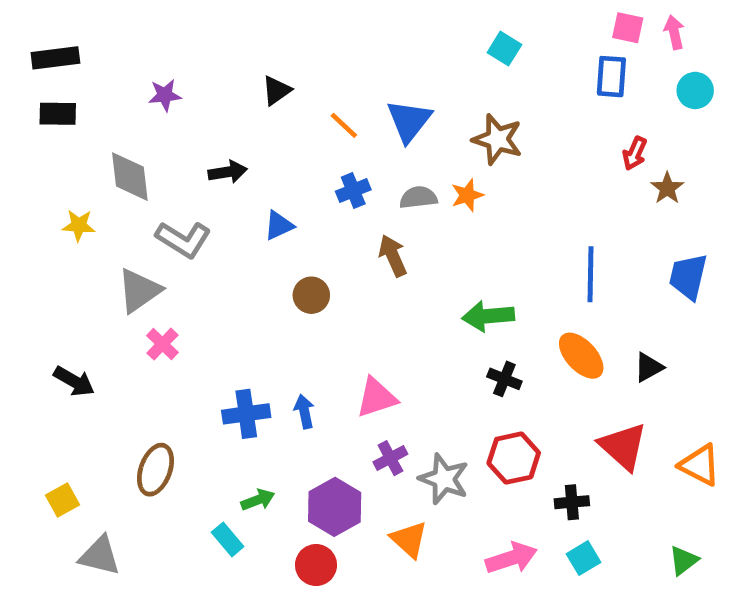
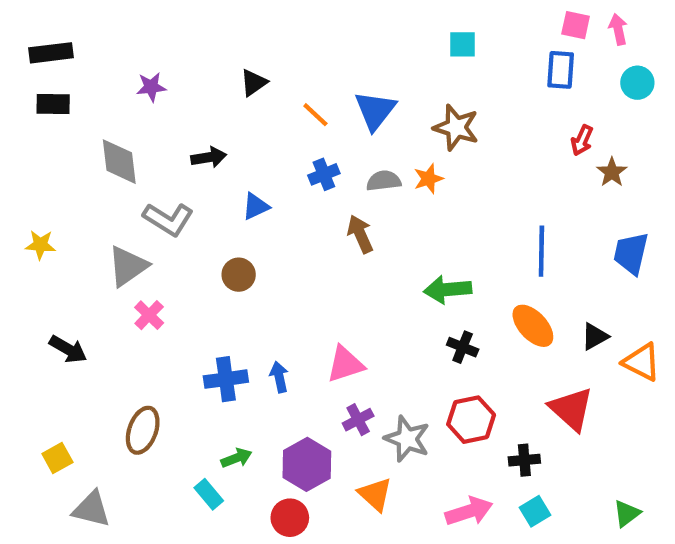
cyan square: (504, 49) -> (463, 44), turned -32
yellow star: (79, 225) -> (40, 245), moved
brown circle: (311, 295) -> (239, 275), moved
orange triangle: (700, 465) -> (642, 362), moved

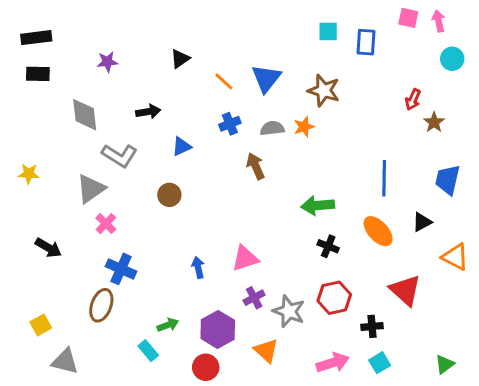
blue rectangle: (561, 70) -> (366, 42), moved
black triangle: (595, 336) -> (422, 222), moved
blue cross: (226, 379) -> (121, 269), moved, turned 32

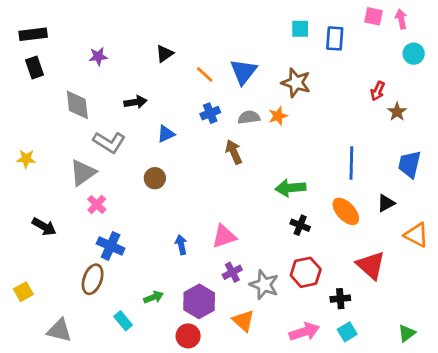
black rectangle: (38, 74) -> (34, 67), turned 70
yellow square: (41, 325) -> (23, 292), moved
cyan rectangle: (148, 351) -> (123, 321), moved

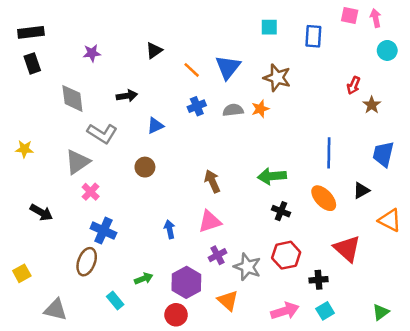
cyan square: (300, 29) -> (269, 27), moved
brown arrow: (234, 152) -> (212, 181), moved

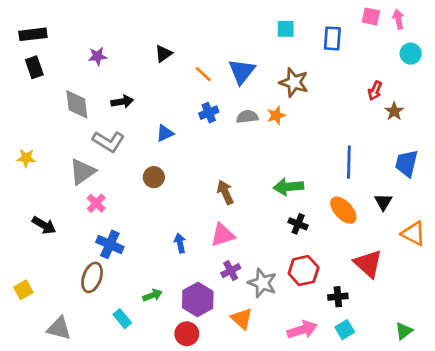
black arrow: (127, 96) -> (122, 102), moved
black triangle: (361, 190) -> (383, 202), turned -30

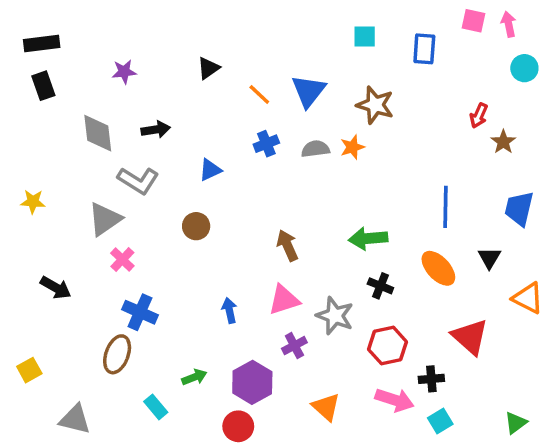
gray star: (262, 283) -> (335, 316), moved
orange triangle: (242, 319) -> (326, 407), moved
pink arrow: (302, 330) -> (394, 400), moved, turned 36

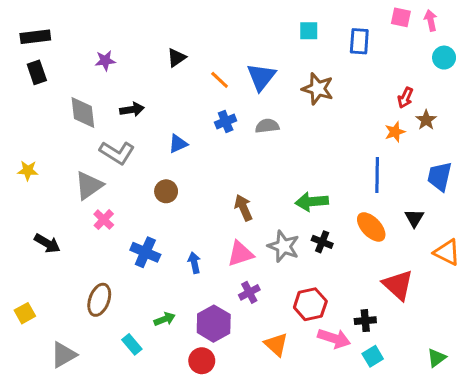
orange star: (352, 147) -> (395, 132), moved
blue cross: (140, 312) -> (145, 252), moved
gray star: (335, 316) -> (284, 246), moved
red hexagon: (387, 346) -> (310, 304), moved
gray triangle: (75, 419) -> (64, 355), turned -44

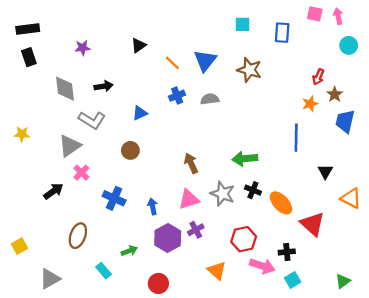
blue trapezoid: (440, 176) -> (345, 121), moved
orange ellipse: (371, 227) -> (281, 203), moved
black arrow: (47, 243) -> (53, 191), moved, turned -66
purple hexagon: (214, 324) -> (168, 238), moved

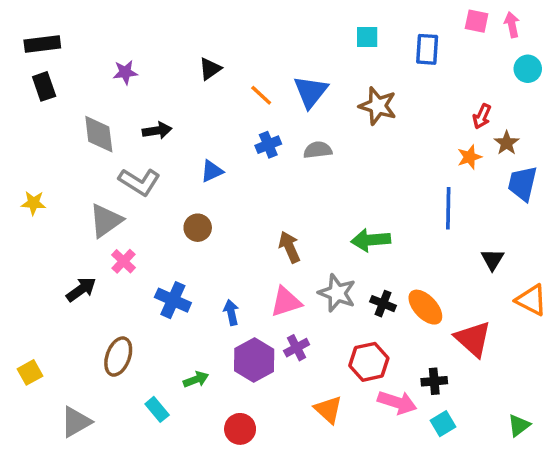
black cross: (253, 190) -> (383, 304), moved

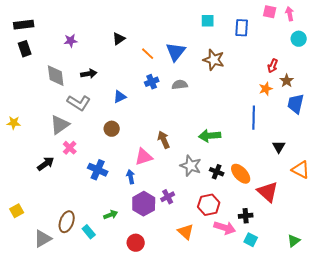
yellow star: (33, 203) -> (14, 123), moved
pink triangle: (286, 302) -> (144, 157), moved
brown ellipse: (118, 357) -> (67, 222), moved
cyan square: (443, 424) -> (251, 240), turned -32

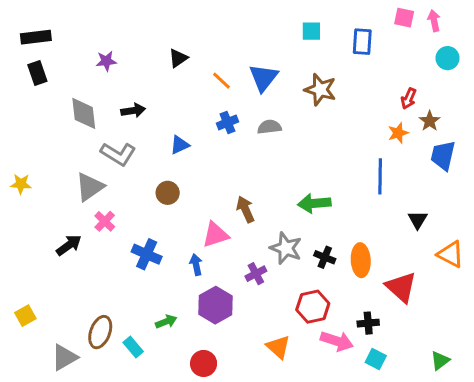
orange ellipse: (241, 174) -> (361, 260), turned 40
purple cross: (168, 197) -> (256, 274), moved

